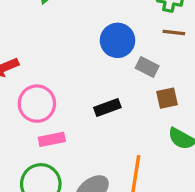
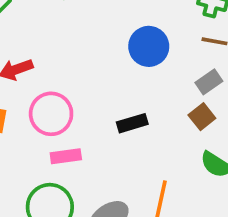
gray rectangle: (147, 67) -> (209, 82), moved, turned -65
brown square: (167, 98) -> (202, 117), turned -30

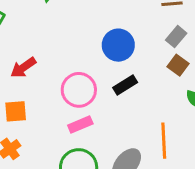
blue circle: (149, 46) -> (118, 45), moved
pink circle: (51, 114) -> (79, 90), moved

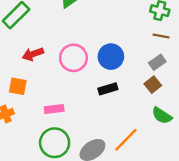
pink circle: (79, 90) -> (73, 58), moved
pink rectangle: (80, 125) -> (54, 109), moved
orange line: (164, 141) -> (126, 140), turned 32

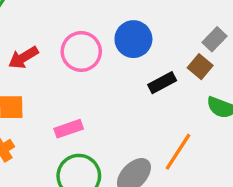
gray rectangle: (157, 62) -> (214, 39), moved
black rectangle: (108, 89) -> (162, 83), moved

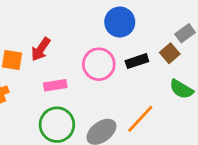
pink circle: (81, 51) -> (99, 64), moved
red arrow: (23, 58) -> (41, 49), moved, turned -35

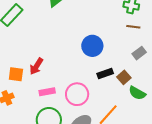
brown square: (170, 53) -> (124, 77), moved
pink circle: (99, 64) -> (77, 94), moved

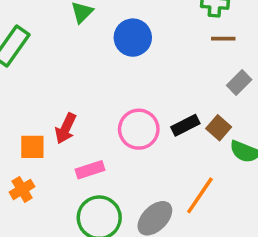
blue circle: (92, 46) -> (133, 38), moved
pink circle: (77, 94) -> (139, 129), moved

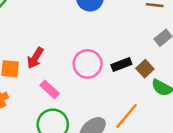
pink rectangle: (90, 170) -> (50, 89), turned 54

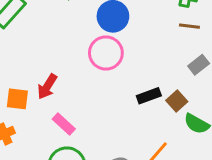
pink circle: (88, 64) -> (106, 53), moved

